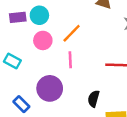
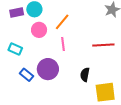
blue rectangle: (21, 104) -> (26, 75), moved

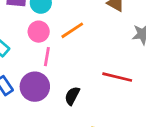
pink line: (63, 44) -> (47, 57), moved
black semicircle: (85, 75) -> (72, 96), moved

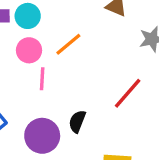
red line: (117, 77) -> (128, 93), turned -56
purple circle: (35, 87) -> (42, 136), moved

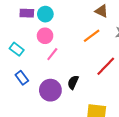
orange line: (68, 44) -> (92, 36), moved
pink line: (42, 79) -> (52, 54), turned 32

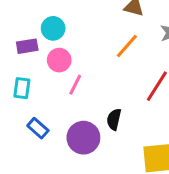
purple rectangle: (27, 13) -> (27, 46), moved
cyan rectangle: (17, 49) -> (22, 88), turned 72

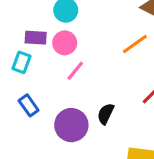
purple rectangle: (27, 46) -> (36, 38), moved

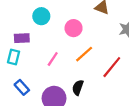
pink circle: (65, 43) -> (74, 28), moved
orange line: (135, 44) -> (84, 54), moved

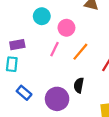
cyan circle: (41, 16) -> (42, 16), moved
pink line: (53, 59) -> (55, 49), moved

